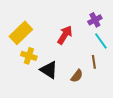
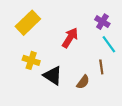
purple cross: (95, 20) -> (102, 22), turned -32
yellow rectangle: (21, 33) -> (28, 23), moved

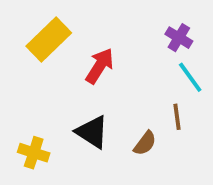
red arrow: (70, 38) -> (100, 66), moved
yellow cross: (31, 60) -> (34, 153), moved

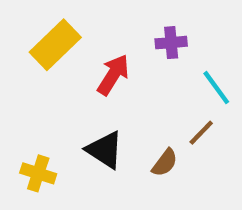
purple cross: (179, 38) -> (171, 43), moved, turned -36
brown line: (177, 117) -> (201, 133), turned 52

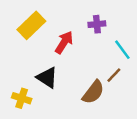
black triangle: (105, 150) -> (47, 78), moved
brown semicircle: (165, 163) -> (93, 92), size x1.5

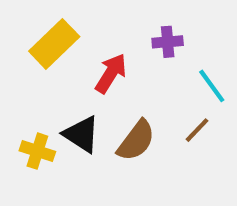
brown semicircle: (93, 92) -> (136, 141), moved
yellow cross: (22, 98) -> (37, 151), moved

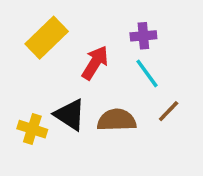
cyan line: (212, 86) -> (147, 73), moved
brown semicircle: (136, 141) -> (117, 120), turned -129

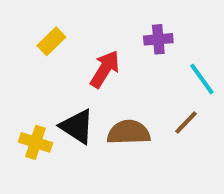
yellow rectangle: (47, 38) -> (51, 41), size x0.6
cyan line: (147, 73) -> (202, 79), moved

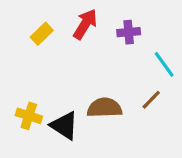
red arrow: (105, 69) -> (85, 24), moved
black triangle: (77, 126) -> (64, 126), moved

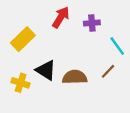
yellow rectangle: (42, 34) -> (23, 39), moved, size x1.5
black triangle: (64, 126) -> (46, 70), moved

